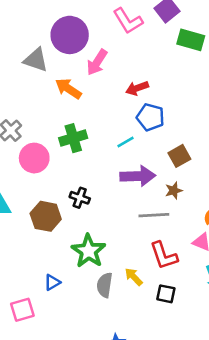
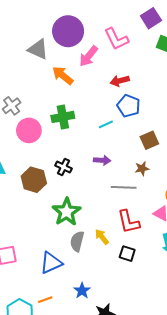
pink L-shape: (128, 21) -> (116, 39), moved
purple arrow: (138, 176) -> (102, 160), moved, size x0.6
blue triangle: (52, 282) -> (51, 263), moved, size x1.6

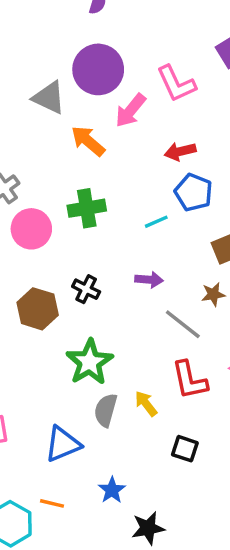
gray line: (124, 187) -> (183, 324), turned 35
black square: (127, 254) -> (185, 449), moved
orange line: (45, 300) -> (52, 503), turned 32

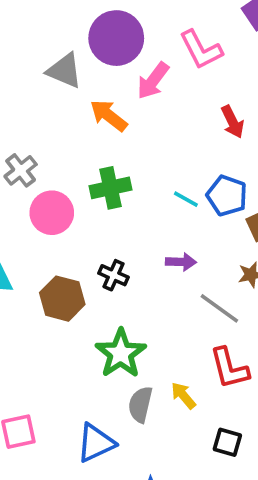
red arrow: (180, 151) -> (233, 122), moved, turned -100
blue pentagon: (194, 192) -> (227, 196), moved
cyan line: (156, 222) -> (186, 199), turned 55

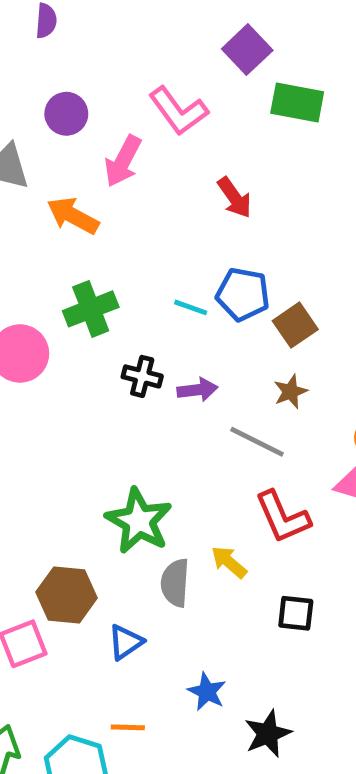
purple circle: (116, 38) -> (66, 114), size x0.6
black cross: (113, 275) -> (142, 376), moved
brown hexagon: (62, 299) -> (67, 595), moved
blue triangle: (96, 443) -> (126, 642), size x0.7

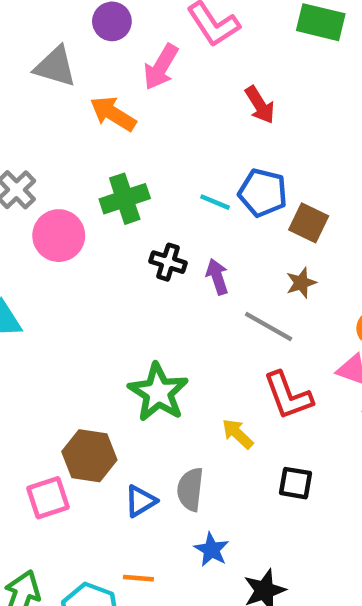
brown square: (295, 325) -> (309, 223), turned -33
purple arrow: (197, 390) -> (217, 277), turned -104
gray semicircle: (175, 583) -> (190, 489), moved

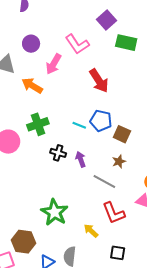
red arrow: (260, 105) -> (99, 81), size x1.4

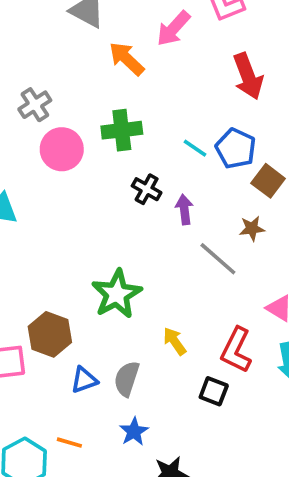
red L-shape: (114, 213) -> (236, 350), moved, turned 35

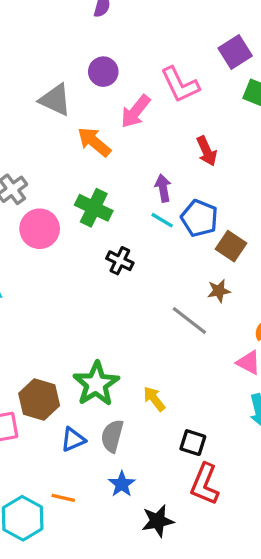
red arrow: (248, 76) -> (207, 151), size x0.7
green cross: (122, 130) -> (94, 208), turned 36
purple arrow: (184, 209) -> (163, 188), moved
green star: (117, 294) -> (96, 384), moved
red L-shape: (236, 350) -> (205, 484), moved

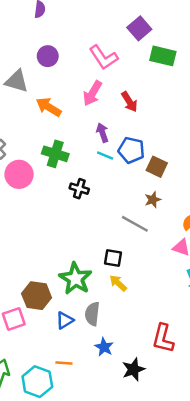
pink arrow: (136, 111) -> (93, 93), moved
black square: (193, 443) -> (113, 258), moved

